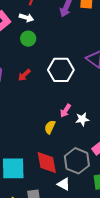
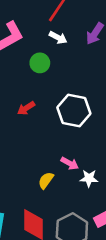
white arrow: (26, 18) -> (58, 38), moved
pink arrow: (65, 111) -> (70, 163), turned -104

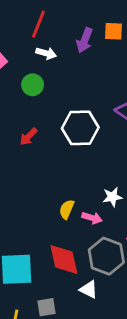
pink arrow: (70, 163) -> (92, 218), moved

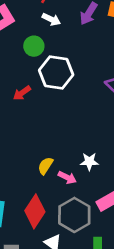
white hexagon: (80, 128) -> (56, 72), moved
red diamond: (64, 260) -> (35, 211), turned 36

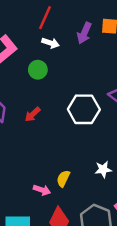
white hexagon: (56, 72) -> (84, 109), moved
pink arrow: (67, 178) -> (42, 190), moved

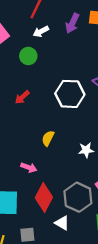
white arrow: (51, 43) -> (41, 32), turned 133
yellow semicircle: (63, 179) -> (48, 138), moved

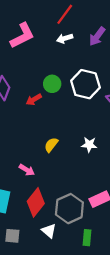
green circle: (28, 56) -> (52, 84), moved
white hexagon: (70, 94) -> (86, 84), moved
white star: (86, 150) -> (89, 145), moved

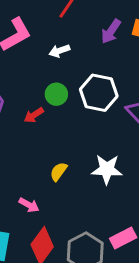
white arrow: (65, 38) -> (59, 51), moved
white star: (89, 145) -> (107, 169), size x1.5

